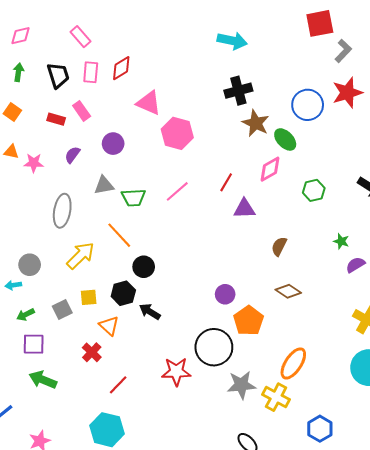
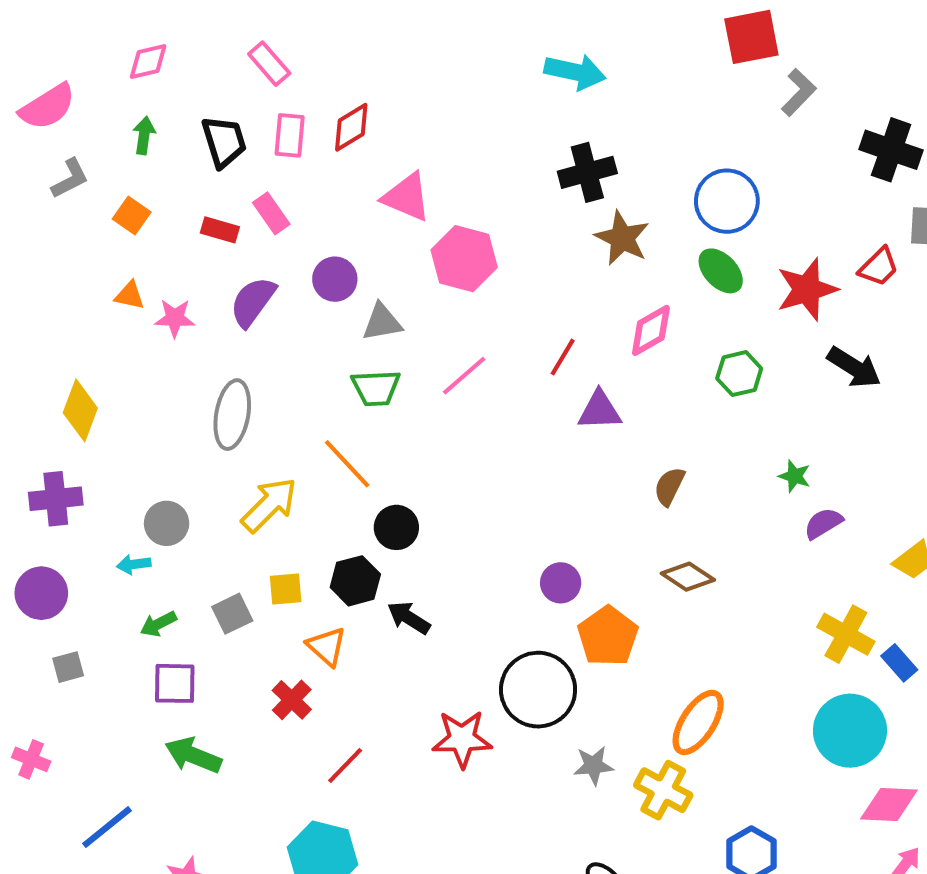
red star: (347, 93) -> (807, 289), moved
green ellipse: (285, 139) -> (721, 271), moved
purple semicircle: (72, 155) -> (253, 302), size x1.5
gray triangle: (104, 185) -> (382, 322), moved
gray star: (241, 385) -> (593, 766), size x0.7

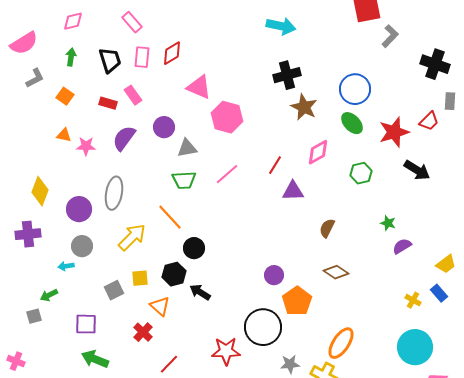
purple circle: (41, 593) -> (79, 209), moved
green arrow: (158, 624) -> (49, 295), moved
yellow cross: (846, 634) -> (413, 300), size x0.6
blue rectangle: (899, 663) -> (439, 293), moved

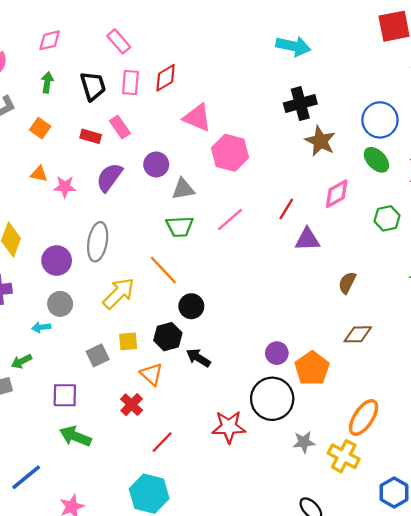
brown diamond: (336, 272) -> (358, 334), turned -35
purple circle: (274, 275) -> (277, 353), moved

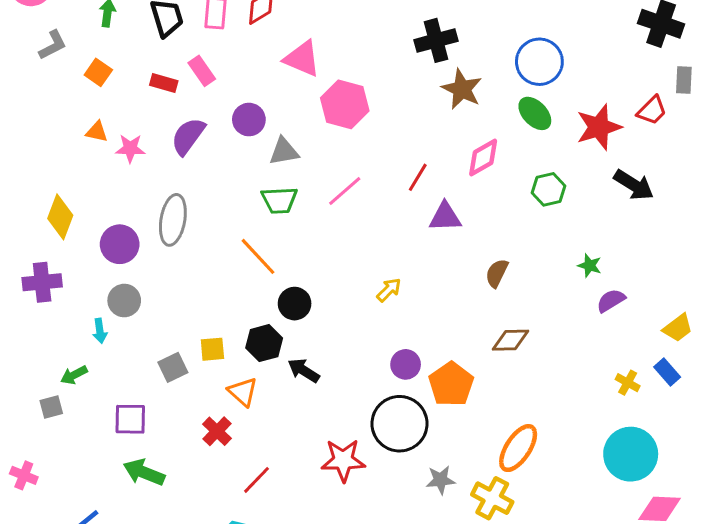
yellow arrow: (119, 293) -> (389, 290), moved, size x0.6
cyan arrow: (41, 327) -> (100, 331), turned -90

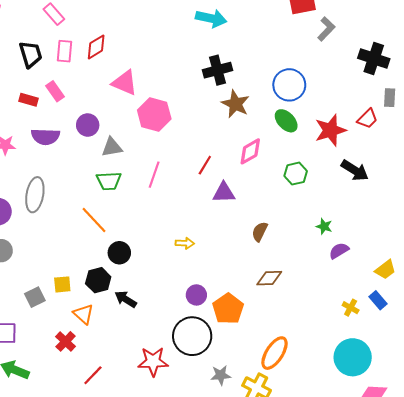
purple semicircle: (188, 136) -> (45, 137), turned -124
pink line: (345, 191) -> (154, 175), turned -30
yellow arrow: (389, 290) -> (185, 243), turned 48

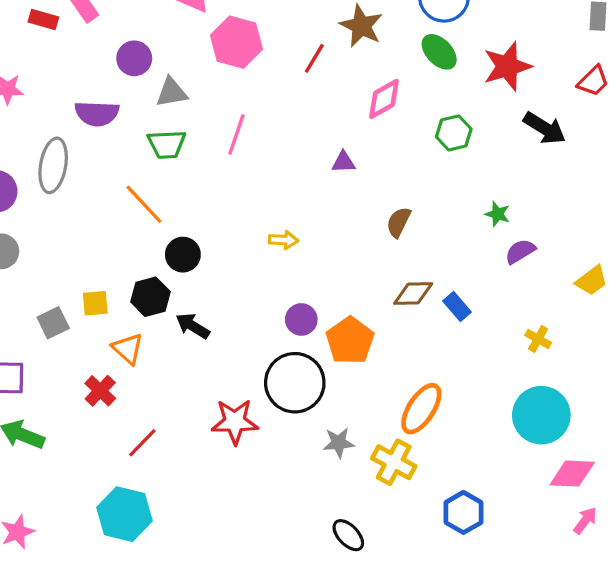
red trapezoid: (367, 119) -> (593, 81), moved
purple semicircle: (45, 137) -> (97, 113), moved
red line: (205, 165) -> (314, 58), moved
purple triangle: (224, 193) -> (343, 162), size x0.7
blue rectangle: (378, 300) -> (457, 306), moved

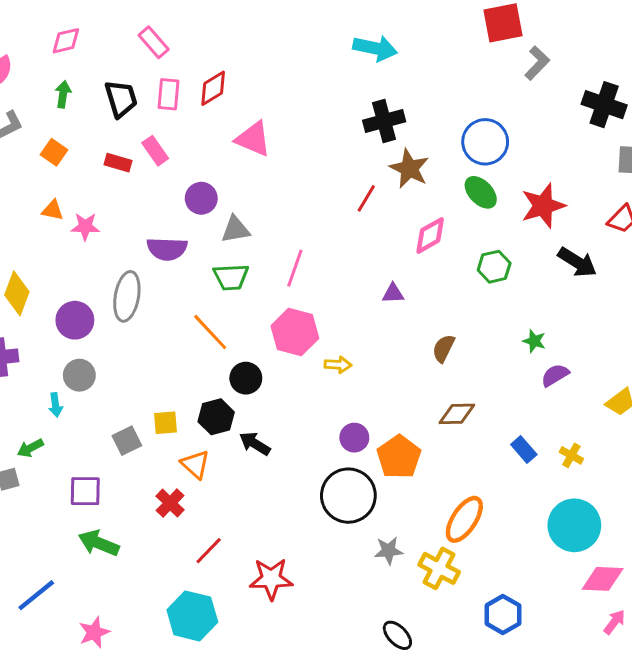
pink hexagon: (236, 42) -> (295, 332), moved
blue rectangle: (457, 306) -> (524, 449), moved
red star: (235, 422) -> (271, 579), moved

